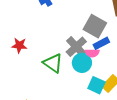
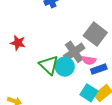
blue rectangle: (101, 43) -> (99, 69), moved
cyan circle: (82, 63) -> (65, 67), moved

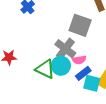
pink semicircle: (89, 60) -> (79, 60), moved
blue rectangle: (99, 69) -> (83, 73), moved

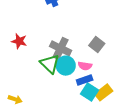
gray square: (80, 25) -> (97, 45), moved, size x0.7
gray cross: (65, 49) -> (61, 48), moved, turned -30

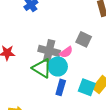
pink semicircle: (85, 66) -> (66, 52), moved, turned -32
blue rectangle: (85, 80) -> (61, 87), moved, turned -42

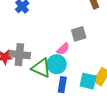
gray square: (84, 39) -> (79, 34), turned -35
gray cross: (49, 51) -> (19, 55), moved

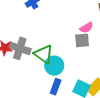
pink semicircle: (63, 49) -> (87, 28), moved
green triangle: (41, 68) -> (44, 54), moved

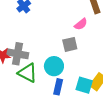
gray square: (82, 40) -> (70, 44), moved
green triangle: (44, 54) -> (28, 73), moved

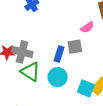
cyan circle: (54, 66) -> (58, 77), moved
blue rectangle: (58, 87) -> (59, 54), moved

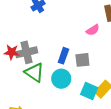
gray square: (75, 47) -> (82, 60), moved
gray cross: (22, 52) -> (27, 52), turned -30

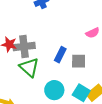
cyan circle: (61, 79) -> (54, 90), moved

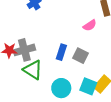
gray square: (79, 61) -> (80, 56), turned 35

